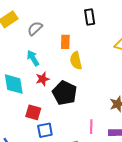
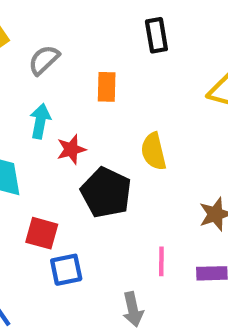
cyan arrow: (33, 58) -> (40, 121), turned 42
yellow semicircle: (76, 61) -> (154, 151), moved
red star: (43, 79) -> (71, 149), moved

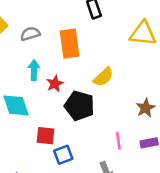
gray semicircle: (44, 60) -> (30, 34), turned 36
orange rectangle: (107, 87) -> (70, 44), size x1.6
yellow semicircle: (154, 151) -> (103, 77), turned -110

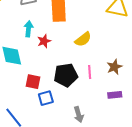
black pentagon: (79, 106) -> (66, 75), moved, turned -30
pink line: (118, 141) -> (90, 72), moved

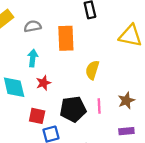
yellow semicircle: (83, 39) -> (92, 70), turned 144
red star: (44, 41) -> (43, 83), moved

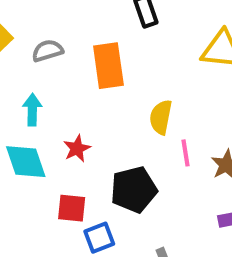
cyan arrow: (33, 58) -> (32, 110), moved
pink line: (99, 106) -> (185, 153), moved

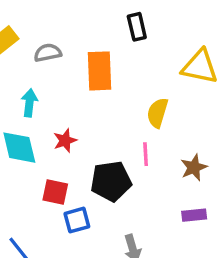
yellow semicircle: (161, 117) -> (157, 113), moved
pink line: (185, 153) -> (146, 154), moved

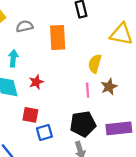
brown star: (194, 167) -> (109, 87), moved
black pentagon: (111, 181) -> (83, 124), moved
purple rectangle: (194, 215) -> (119, 128), size x1.6

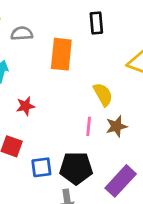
yellow semicircle: (95, 64) -> (103, 94), turned 126
purple rectangle: (119, 128) -> (121, 181), turned -50
blue square: (44, 132) -> (41, 167), moved

